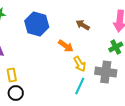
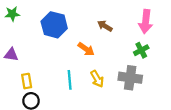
yellow arrow: (80, 64) -> (97, 79), moved
cyan line: (80, 86) -> (70, 80), moved, turned -30

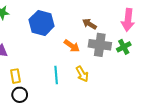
gray cross: (130, 78) -> (100, 45), moved

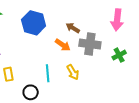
brown arrow: (89, 24) -> (73, 28), moved
green cross: (124, 47) -> (119, 55), moved
black circle: (20, 95) -> (31, 92), moved

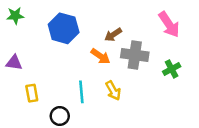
pink arrow: (117, 20) -> (169, 24), turned -40
brown arrow: (73, 28) -> (113, 35), turned -64

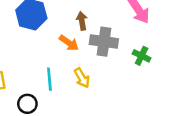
brown arrow: (113, 35) -> (82, 21), turned 114
green cross: (172, 69) -> (142, 56), turned -36

